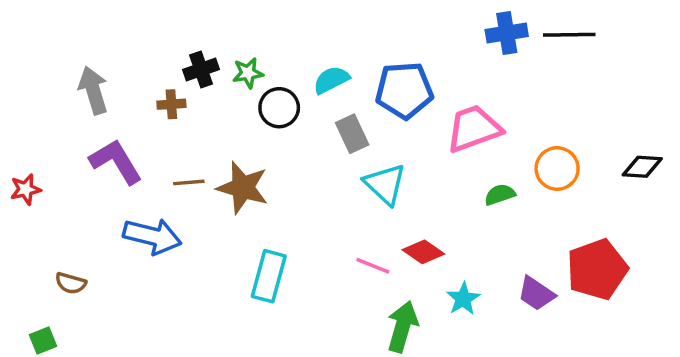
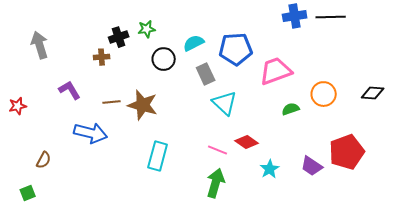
green star: (248, 73) -> (147, 29), moved
gray arrow: (93, 90) -> (40, 45), moved
purple L-shape: (116, 162) -> (70, 90), size x0.7
brown semicircle: (71, 283) -> (44, 160), turned -78
green arrow: (402, 327) -> (216, 183), moved

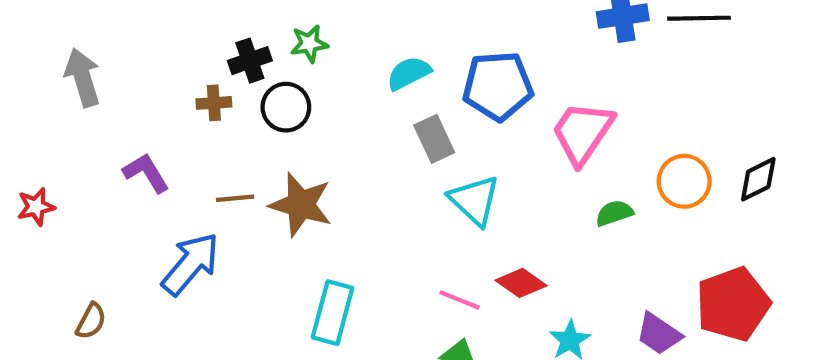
black circle: (164, 59) -> (286, 107), moved
pink trapezoid: (276, 71) -> (582, 133), turned -36
black diamond: (373, 93) -> (758, 179), moved, turned -30
blue arrow: (91, 133) -> (191, 264), turned -64

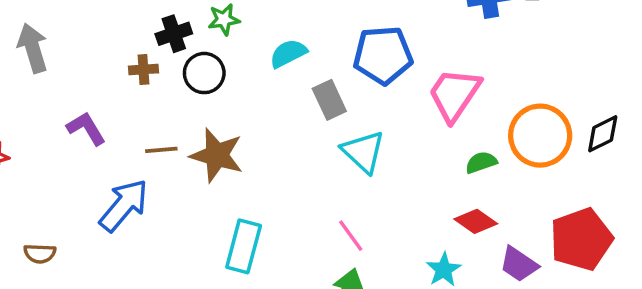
cyan semicircle: (409, 73) -> (288, 53), moved
orange circle: (684, 181) -> (540, 136), size x1.4
red diamond: (521, 283) -> (476, 221), moved
pink line: (460, 300) -> (351, 236), turned 32
brown semicircle: (91, 321) -> (40, 254), turned 64

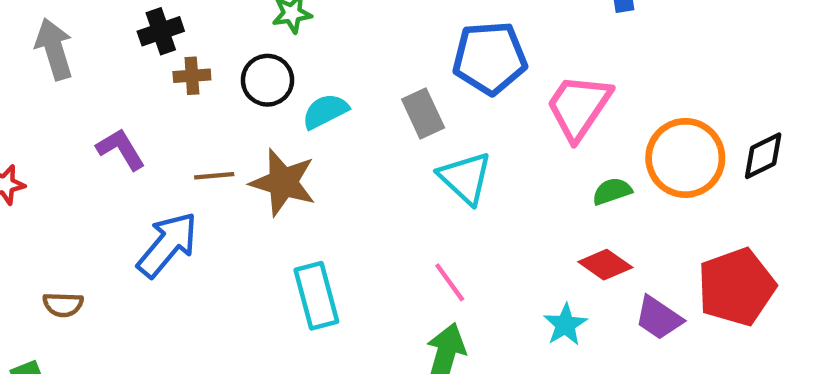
black cross: (174, 34) -> (161, 31), moved
cyan semicircle: (288, 53) -> (325, 111), moved
cyan rectangle: (244, 246) -> (316, 296), turned -30

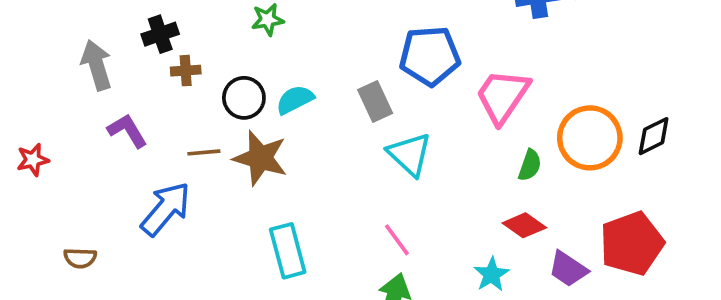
gray arrow: (54, 49) -> (96, 65), moved
black circle: (267, 80) -> (244, 98), moved
green semicircle: (612, 191) -> (530, 165), turned 128

